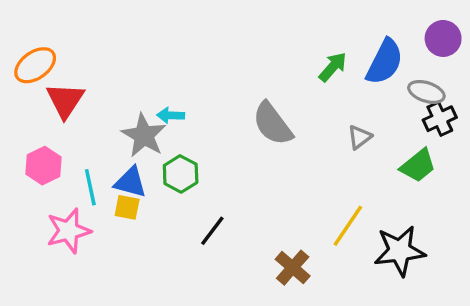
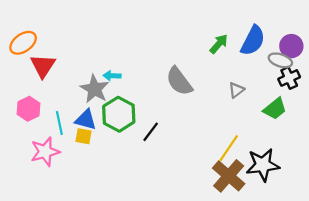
purple circle: (443, 38) -> (291, 46), moved
green hexagon: (181, 174) -> (119, 114), size x1.4
black line: (212, 231) -> (151, 132), moved
brown cross: (293, 268) -> (229, 176), moved, size x1.4

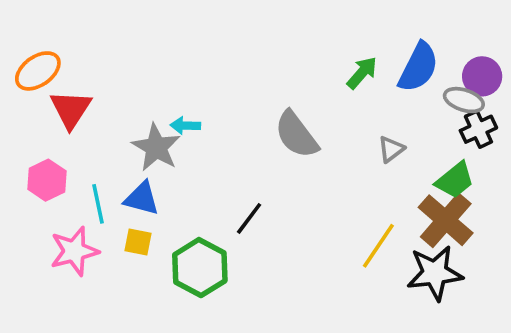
green hexagon: (119, 114) -> (200, 268), moved
yellow square: (84, 136) -> (138, 242), moved
brown cross: (229, 176) -> (446, 220), moved

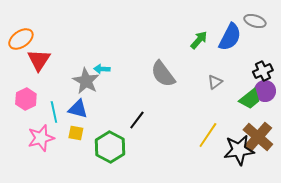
purple circle: (482, 76) -> (265, 91), moved
gray ellipse: (464, 100) -> (255, 21), moved
brown cross: (446, 220) -> (258, 137), moved

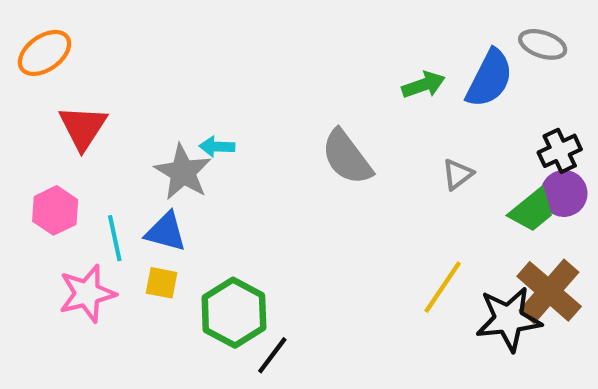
orange ellipse: (21, 39) -> (45, 53), moved
green arrow: (199, 40) -> (423, 85), turned 30
black line: (137, 120) -> (272, 355), moved

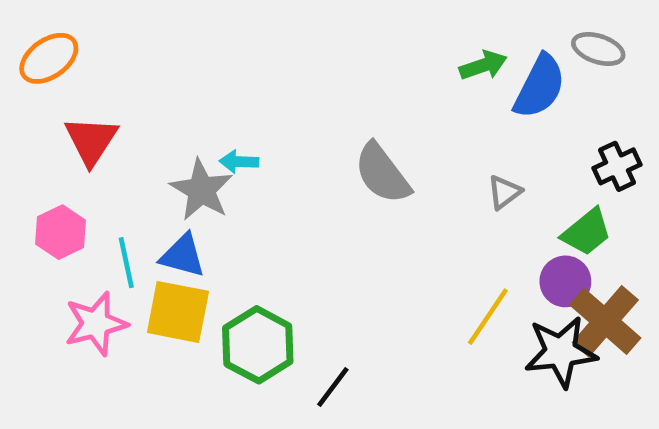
green arrow: (423, 85) -> (483, 65), moved
purple circle: (564, 193) -> (565, 281), moved
yellow square: (162, 283) -> (178, 312), size x1.8
black line: (272, 355) -> (333, 387), moved

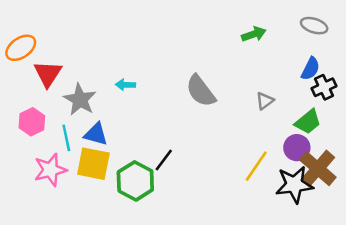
orange ellipse: (49, 58) -> (21, 48), moved
blue semicircle: (540, 87) -> (310, 69), moved, size x0.7
gray star: (201, 190) -> (80, 100), moved
black line: (333, 387) -> (164, 160), moved

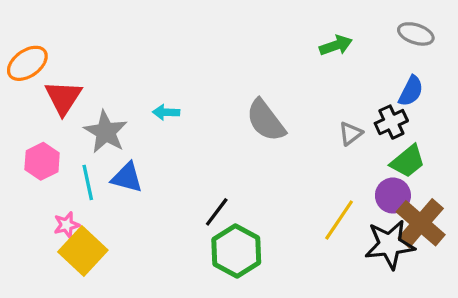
black cross: (324, 87) -> (391, 122), moved
yellow square: (93, 164) -> (83, 251), moved, turned 32
pink star: (50, 170) -> (67, 225), size x0.6
green hexagon: (135, 181) -> (236, 251), moved

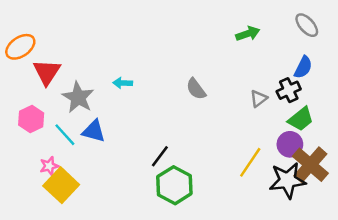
gray ellipse: (416, 34) -> (307, 25), turned 30
gray semicircle: (266, 120) -> (196, 89), size x0.7
cyan line: (88, 182) -> (65, 135), turned -30

